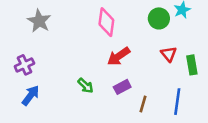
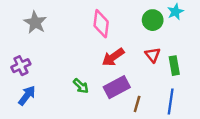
red triangle: (169, 54) -> (153, 55), moved
green rectangle: (192, 65) -> (174, 66), moved
purple rectangle: (122, 87) -> (117, 87), size x1.5

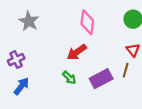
red arrow: (113, 57) -> (77, 52), moved
brown line: (137, 104) -> (126, 70), moved

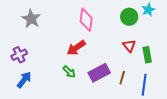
brown line: (126, 70) -> (122, 78), moved

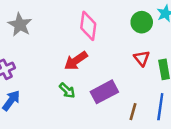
brown line: (122, 78) -> (133, 112), moved

